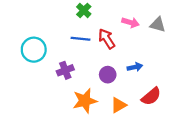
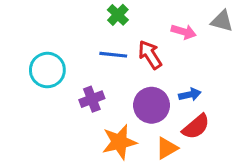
gray triangle: (158, 25) -> (222, 21), moved
purple circle: (108, 75) -> (152, 105), size x1.5
red semicircle: (151, 96) -> (196, 127), moved

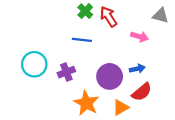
pink arrow: (184, 32) -> (140, 37), moved
red arrow: (150, 55) -> (108, 17), moved
cyan circle: (47, 70) -> (34, 64), moved
orange star: (119, 142) -> (86, 103), turned -30

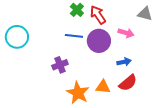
cyan circle: (34, 64) -> (17, 37), moved
purple circle: (110, 76) -> (99, 41), moved
orange triangle: (121, 107) -> (103, 87), moved, turned 35

